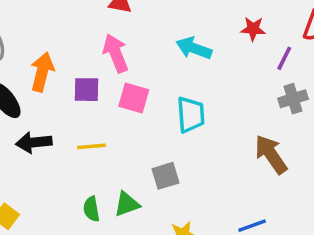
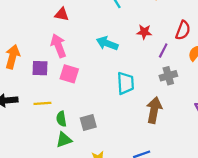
cyan trapezoid: (191, 115) -> (126, 83), moved
brown arrow: (271, 154) -> (154, 110), turned 45
green semicircle: (91, 209) -> (61, 119), moved

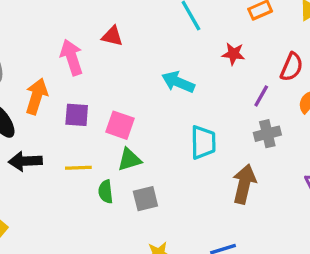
red star: (144, 32) -> (233, 54), moved
pink arrow: (58, 46) -> (72, 57), moved
green triangle: (64, 140) -> (129, 160), moved

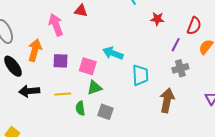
cyan arrow: (178, 82) -> (113, 53), moved
gray square: (145, 199) -> (105, 112), turned 35

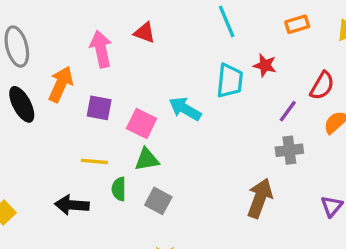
cyan trapezoid: (140, 75) -> (230, 81), moved
black arrow: (29, 91) -> (72, 205), moved

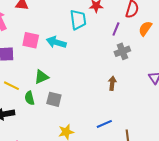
pink square: (142, 124) -> (31, 40), moved
yellow line: (94, 161) -> (11, 86), turned 35
brown arrow: (260, 198) -> (112, 83), size x0.6

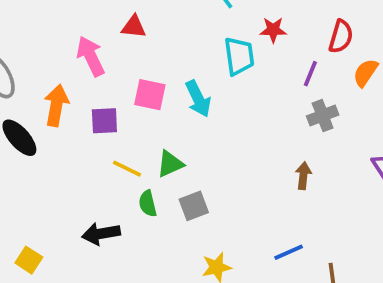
cyan arrow: (56, 42) -> (198, 99), turned -132
yellow line: (11, 86) -> (127, 169), moved
gray square: (54, 99) -> (194, 206), turned -35

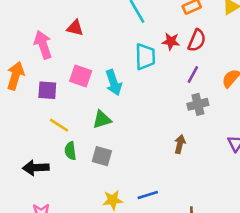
red semicircle: (341, 37) -> (197, 40), moved
green triangle: (170, 164) -> (102, 120), moved
gray square: (194, 206) -> (102, 156), turned 30
blue line: (289, 252) -> (148, 195), moved

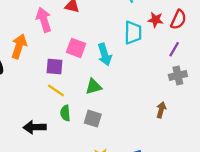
purple square: (47, 90) -> (55, 66), moved

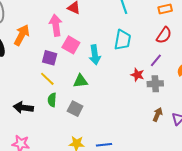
pink arrow: (44, 20) -> (56, 25), moved
red star: (156, 20) -> (137, 75), moved
brown arrow: (161, 110) -> (158, 115), moved

